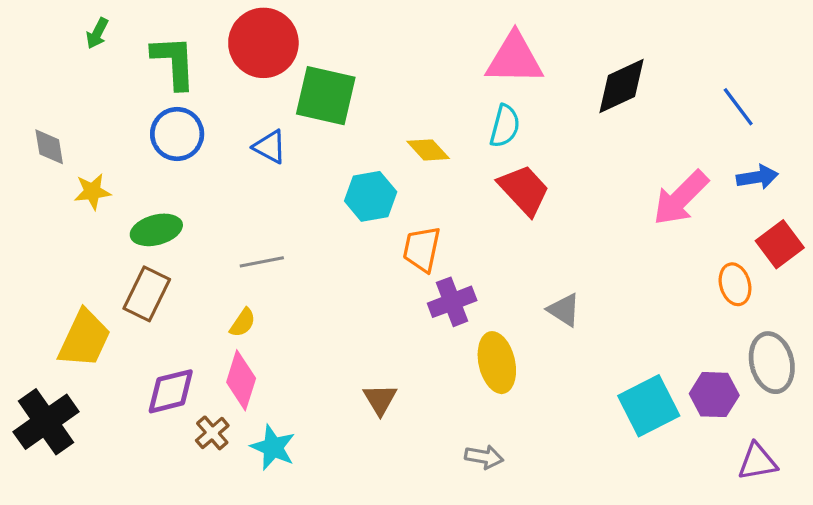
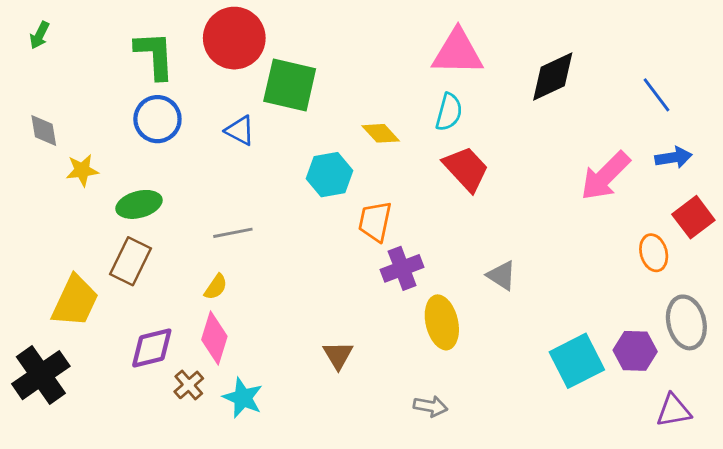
green arrow: (97, 33) -> (39, 35), moved

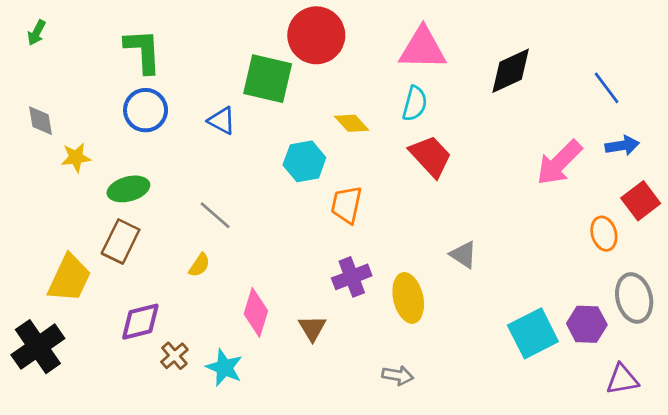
red circle: (234, 38) -> (316, 35), moved
gray line: (233, 233) -> (215, 215), turned 52
purple cross: (402, 268) -> (352, 277), moved
pink diamond: (214, 338) -> (256, 312), moved

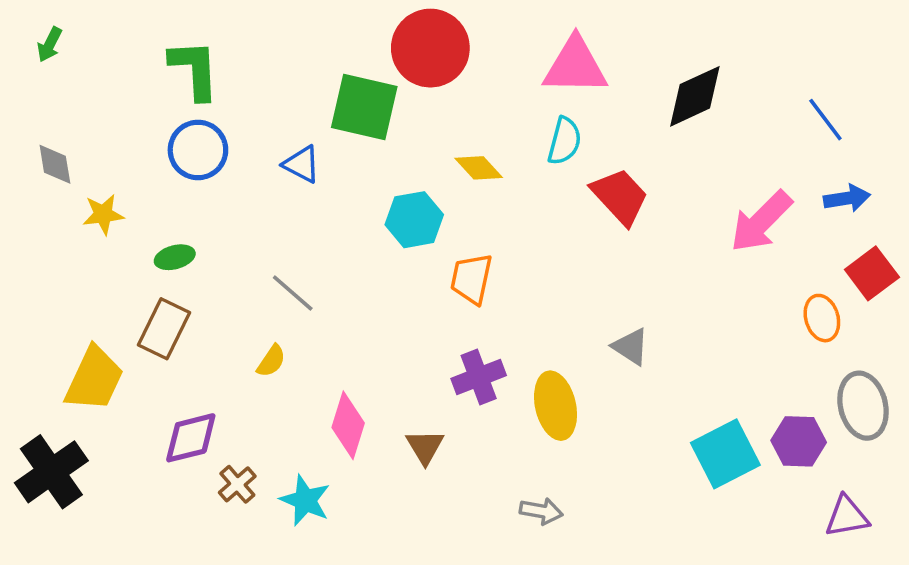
red trapezoid: (431, 156) -> (620, 196), moved
green ellipse: (128, 189) -> (175, 257), size x0.7

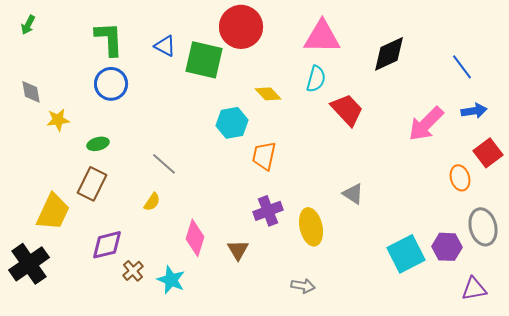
blue triangle: (302, 164) -> (165, 46), moved

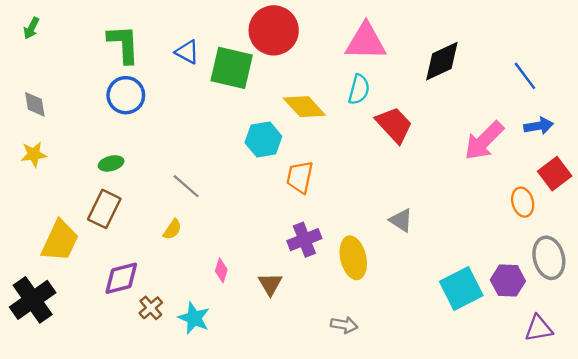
yellow diamond: (268, 94) -> (304, 107), size x1.4
yellow star: (58, 120) -> (34, 154), moved
pink diamond: (195, 238) -> (221, 270), size x0.6

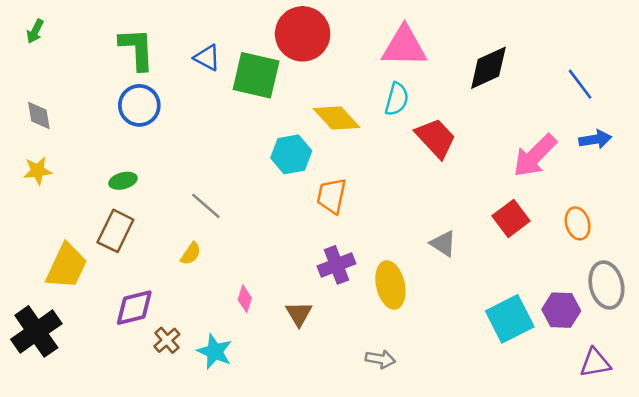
red square: (555, 174) -> (511, 218), moved

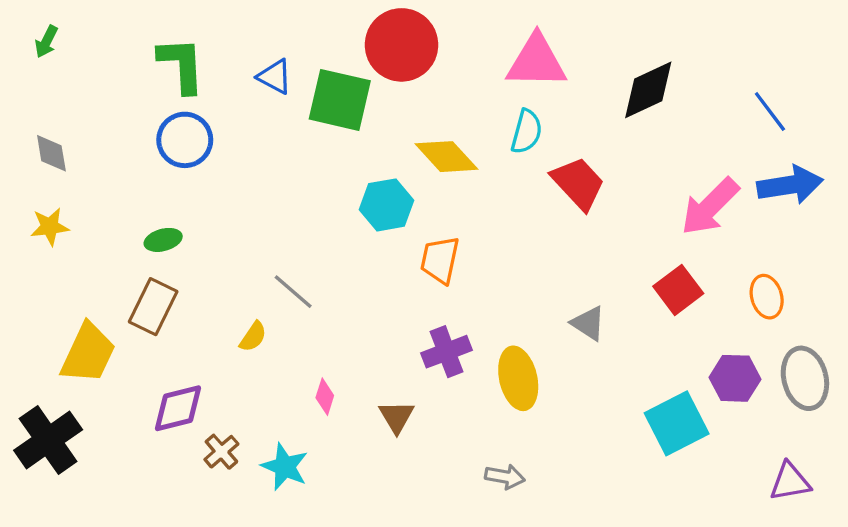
blue arrow: (595, 139) -> (790, 185), size x1.5
gray line: (206, 206) -> (293, 292), moved
purple hexagon: (561, 310) -> (735, 378), moved

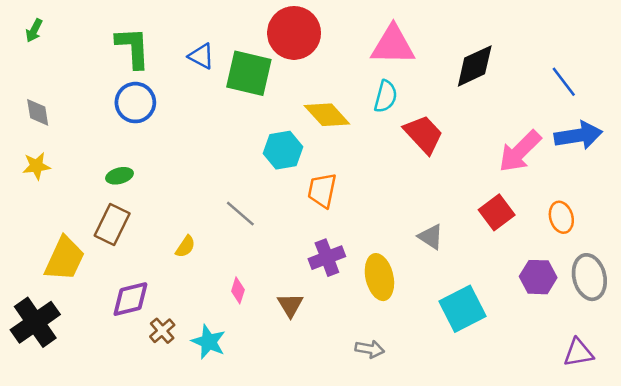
gray line: (293, 292) -> (240, 214), moved
cyan square: (677, 423) -> (462, 309), moved

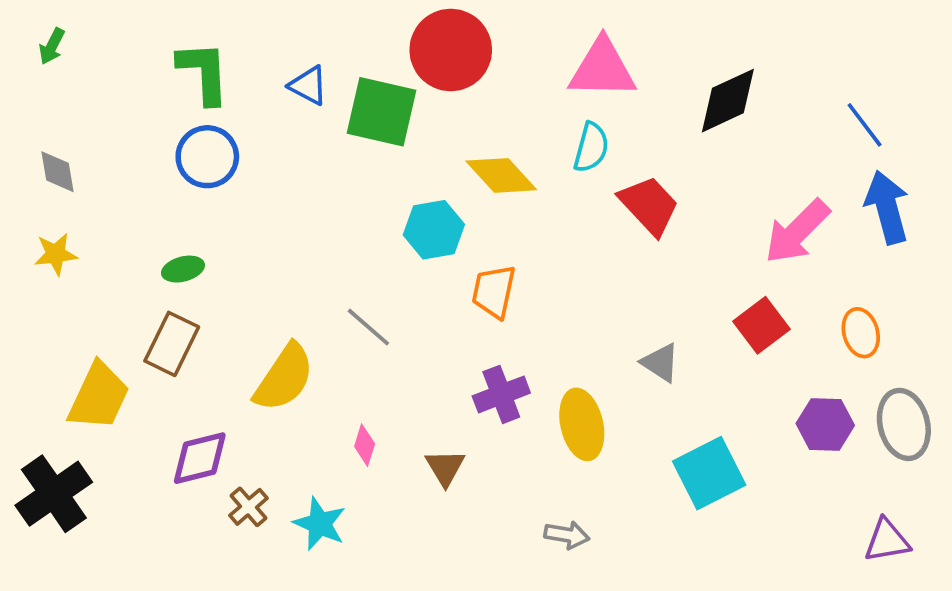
blue arrow: (578, 135) -> (887, 207), turned -96
yellow semicircle: (185, 247) -> (284, 378), size x2.0

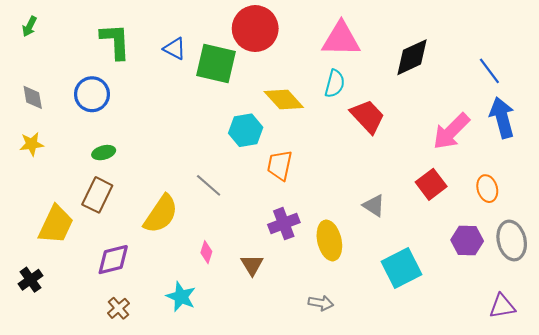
blue circle: (207, 157) -> (92, 94), moved
black cross: (54, 494) -> (31, 280), size x0.6
brown cross: (249, 507) -> (118, 308), moved

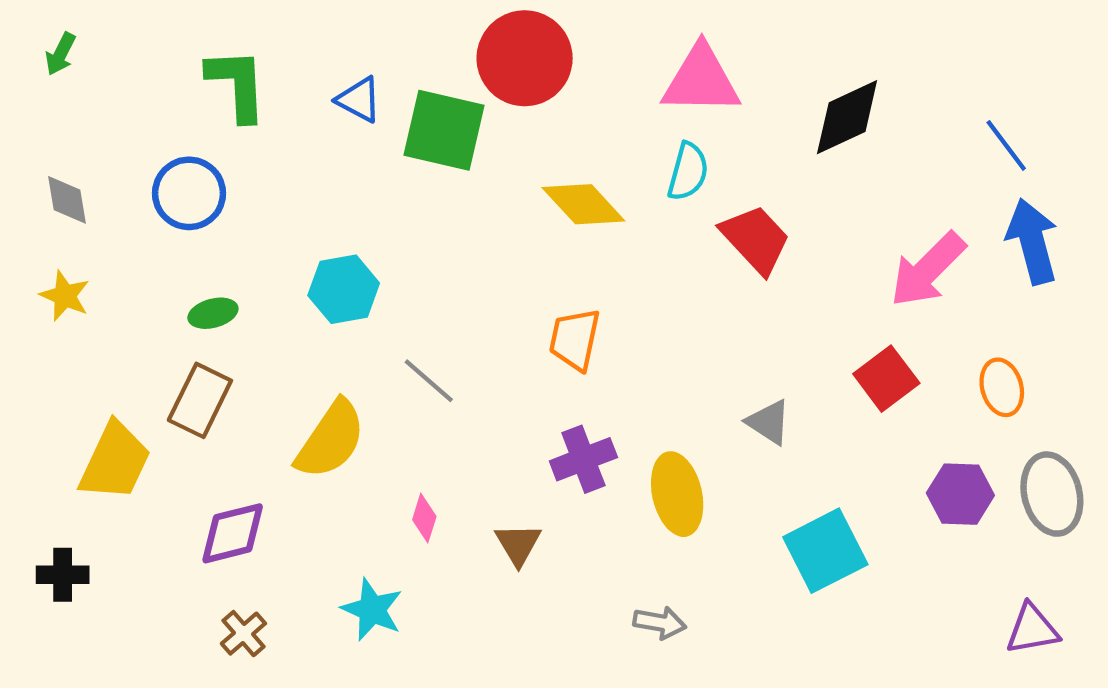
cyan hexagon: (246, 130) -> (344, 289), moved
yellow star: (32, 144) -> (65, 296), turned 30
black cross: (31, 280) -> (63, 575), turned 35

